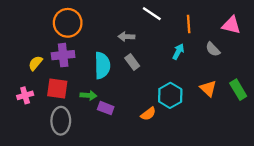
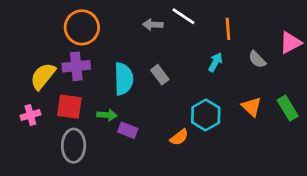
pink triangle: (231, 25) -> (290, 43), moved, turned -42
gray arrow: (126, 37) -> (153, 25), moved
yellow semicircle: (35, 63) -> (43, 76), size x1.5

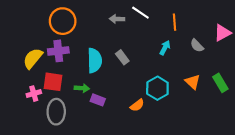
pink cross: (30, 115) -> (34, 94), moved

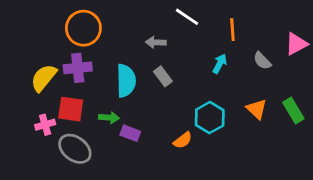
gray arrow: (117, 19) -> (156, 42), moved
gray ellipse: (56, 112) -> (75, 149), turned -55

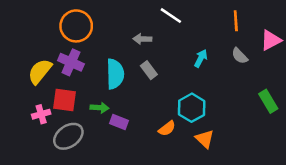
orange line: (232, 30) -> (236, 21), moved
purple cross: (78, 68) -> (71, 62), turned 30
orange triangle: (257, 109) -> (205, 139), moved
gray ellipse: (75, 149) -> (68, 136), turned -72

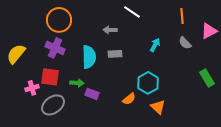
gray rectangle: (149, 70) -> (115, 54), turned -56
yellow semicircle: (40, 71) -> (16, 54), moved

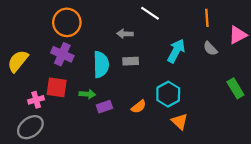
cyan arrow: (155, 45) -> (176, 51), size x1.5
purple rectangle: (92, 94) -> (104, 107), turned -40
orange semicircle: (129, 99) -> (139, 107), moved
gray ellipse: (53, 105) -> (30, 127), moved

